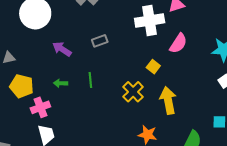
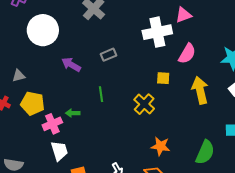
yellow square: (153, 67) -> (163, 78), turned -32
green arrow: (61, 83) -> (73, 113), moved
yellow arrow: (168, 100) -> (200, 90), moved

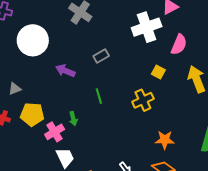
yellow square: (163, 78) -> (158, 72), turned 32
yellow cross: (144, 104) -> (143, 100), turned 30
green arrow: (73, 113) -> (73, 119), turned -96

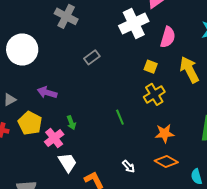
purple arrow: (65, 71) -> (47, 93), moved
green line: (99, 96) -> (120, 117), moved
yellow cross: (143, 100) -> (154, 94), moved
yellow pentagon: (32, 114) -> (30, 123), turned 30

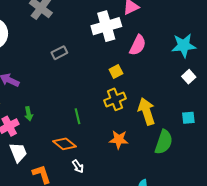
yellow square: (151, 67) -> (116, 71), turned 32
yellow arrow: (189, 70) -> (147, 111), moved
orange diamond: (166, 161) -> (65, 144), moved

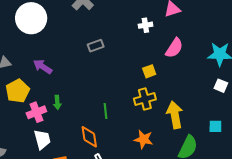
white cross: (106, 26) -> (145, 25), size x0.5
white square: (189, 77) -> (221, 86), turned -32
orange diamond: (65, 144) -> (89, 137), turned 35

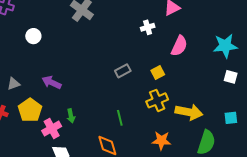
white circle: (31, 18) -> (33, 36), size x0.5
gray rectangle: (96, 46) -> (123, 71), moved
yellow arrow: (175, 115) -> (189, 112), turned 120

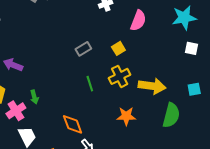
green line: (120, 118) -> (90, 84), moved

